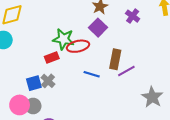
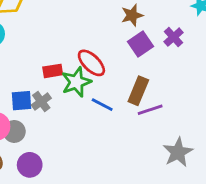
purple square: (98, 28) -> (141, 44), moved
green star: (63, 39) -> (76, 82), moved, turned 30
red ellipse: (78, 46) -> (91, 63), turned 45

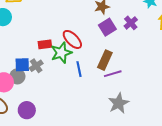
blue line: (102, 105) -> (79, 69), turned 49
gray circle: (14, 131) -> (17, 76), moved
gray star: (178, 152) -> (119, 103), moved

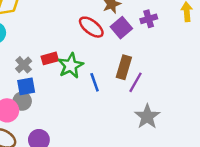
purple cross: (131, 23) -> (149, 19), turned 32
red ellipse: (72, 39) -> (91, 27), moved
gray cross: (36, 66) -> (24, 65), moved
purple line: (113, 74) -> (136, 82), turned -36

